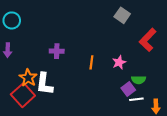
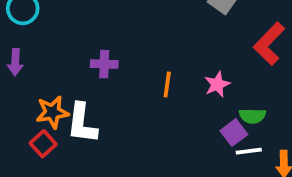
orange star: (28, 78) -> (52, 112), turned 30
red square: (23, 95) -> (43, 144), size x0.6

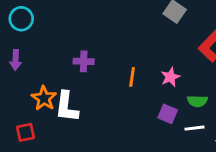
orange star: (52, 112) -> (44, 98), turned -30
purple square: (234, 133) -> (168, 114), moved, turned -30
red square: (43, 144) -> (25, 132), moved, turned 30

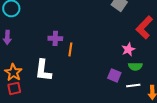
orange line: (132, 77) -> (70, 49), moved
pink star: (170, 77) -> (128, 49), moved
orange star: (44, 98) -> (13, 72), moved

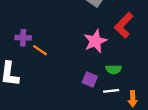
orange line: (70, 49) -> (40, 50), turned -64
pink star: (128, 49) -> (95, 41), moved, size x1.5

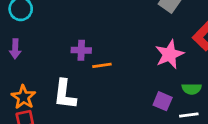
orange line: (40, 50) -> (102, 65), turned -42

